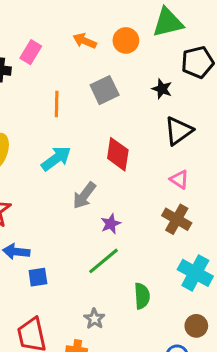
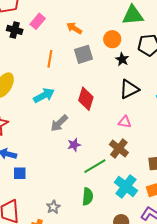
orange circle: (126, 40) -> (112, 39), moved
orange arrow: (85, 41) -> (74, 28), moved
pink triangle: (179, 179) -> (125, 122), turned -32
green line: (104, 261) -> (95, 166), moved

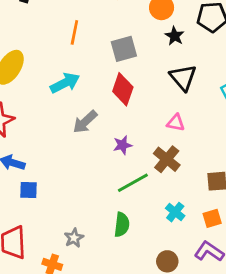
gray square: (83, 54) -> (124, 49), moved
black triangle: (129, 89) -> (183, 78), turned -45
purple star: (74, 145) -> (122, 145), moved
cyan cross: (126, 186) -> (175, 212), size x0.6

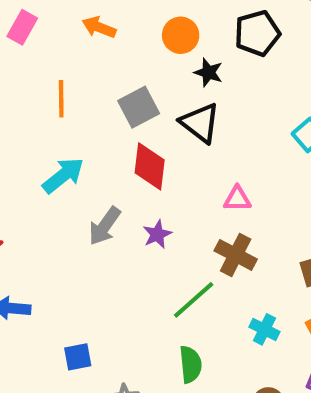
black triangle: (183, 78) -> (200, 123), moved
purple star: (122, 145) -> (157, 234), moved
blue square: (29, 190) -> (78, 357), moved

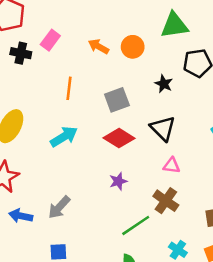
orange circle: (181, 35) -> (133, 47), moved
black triangle: (200, 123) -> (163, 128), moved
red diamond: (150, 166) -> (119, 138), turned -72
gray arrow: (105, 226) -> (59, 207), moved

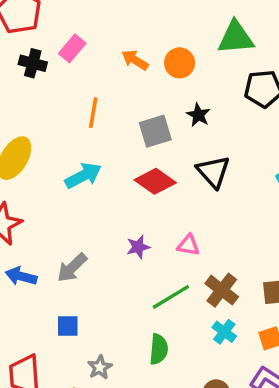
black star: (164, 84) -> (198, 115), moved
pink triangle: (171, 166) -> (188, 245), moved
purple star: (118, 181) -> (138, 247), moved
brown cross: (166, 201) -> (222, 290), moved

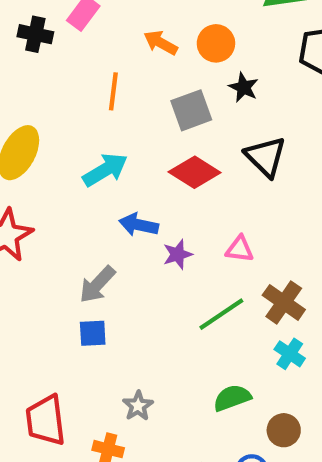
orange arrow: (135, 60) -> (161, 43), moved
orange circle: (180, 63) -> (216, 43), moved
blue arrow: (21, 276) -> (139, 225), moved
blue square: (68, 326) -> (93, 333), moved
green semicircle: (159, 349) -> (232, 398), moved, turned -112

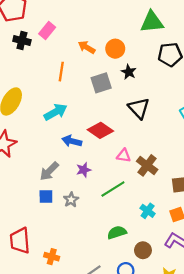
red diamond: (195, 172) -> (100, 130), moved
purple star: (178, 254) -> (84, 170), moved
brown cross: (284, 302) -> (147, 165), moved
gray star: (138, 406) -> (71, 200), moved

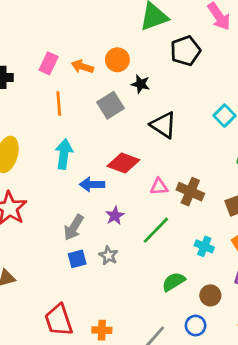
pink rectangle: (47, 31) -> (49, 63), moved
cyan arrow: (55, 112) -> (64, 154), turned -40

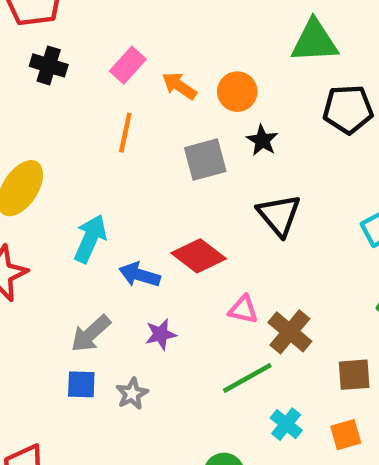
cyan arrow: (64, 154) -> (90, 239), moved
green line: (156, 230) -> (247, 378), moved

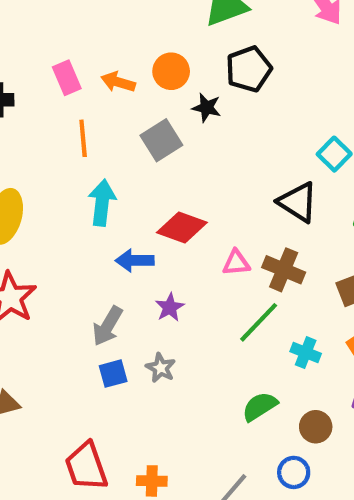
pink rectangle: (128, 65) -> (67, 78), turned -48
black pentagon: (348, 109) -> (249, 69), moved
black triangle: (279, 215) -> (298, 202), moved
cyan arrow: (90, 239) -> (102, 203), moved

